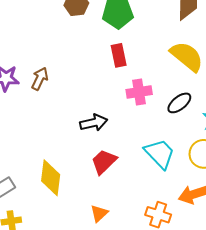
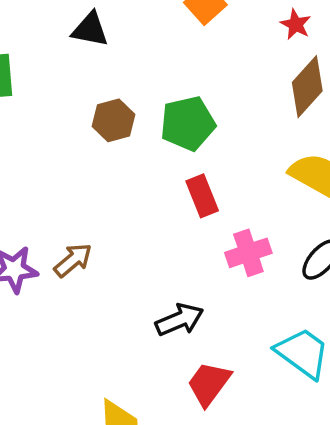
brown arrow: (40, 79) -> (73, 260), turned 35

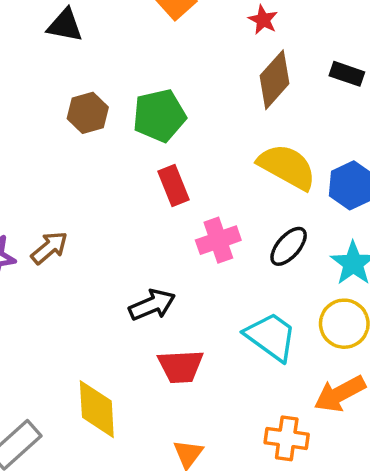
red trapezoid: (209, 384) -> (181, 366), turned -129

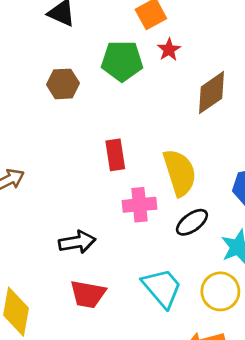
red star: (263, 20) -> (169, 50), moved
green pentagon: (159, 116) -> (122, 61), moved
yellow semicircle: (287, 167) -> (180, 173), moved, turned 30

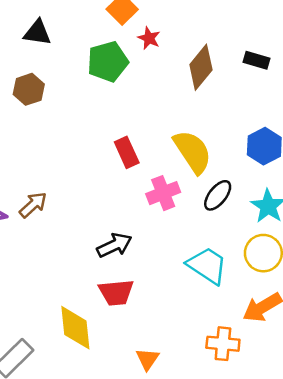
brown hexagon: (63, 84) -> (29, 89), moved
red trapezoid: (88, 294) -> (116, 292), moved

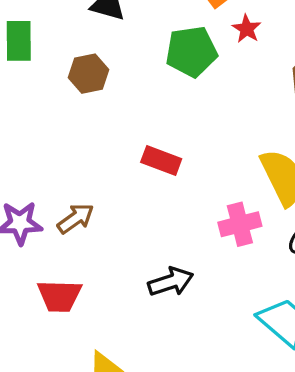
red rectangle: (127, 152) -> (161, 161), moved, turned -52
red trapezoid: (116, 292) -> (59, 296), moved

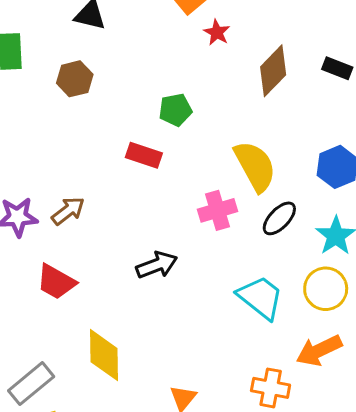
green pentagon: (191, 52) -> (175, 110), moved, size x0.7
red trapezoid: (59, 296) -> (56, 282), turned 30

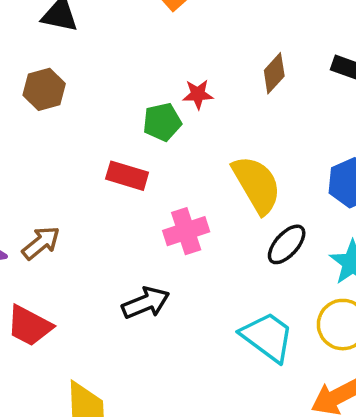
red star: (217, 32) -> (198, 94), moved, turned -30
brown diamond: (273, 71) -> (274, 73), size x0.7
pink cross: (218, 210) -> (186, 231), moved

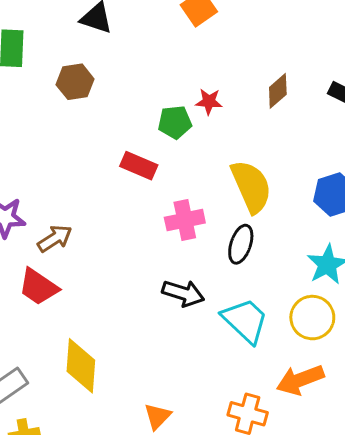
brown arrow: (41, 243) -> (55, 238), moved
black ellipse: (287, 244) -> (241, 244), moved, turned -30
black arrow: (146, 303) -> (183, 293), moved, turned 33

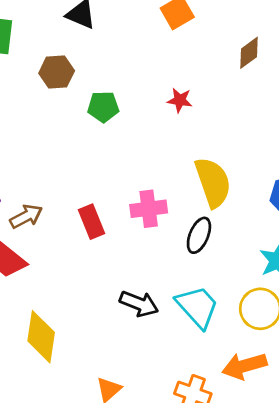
brown diamond: (278, 91) -> (249, 53), moved
green pentagon: (175, 122) -> (103, 107), moved
red rectangle: (139, 166) -> (92, 222), moved, turned 40
black arrow: (183, 293) -> (139, 304), moved

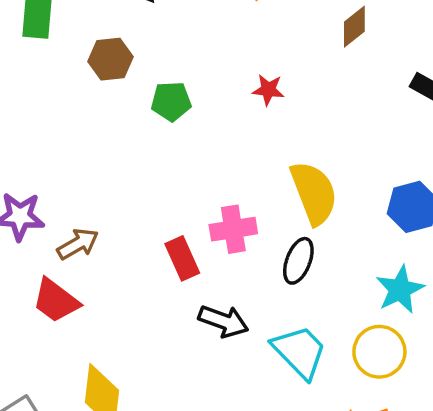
red rectangle: (92, 222) -> (182, 258), moved
black arrow: (139, 304) -> (223, 321), moved

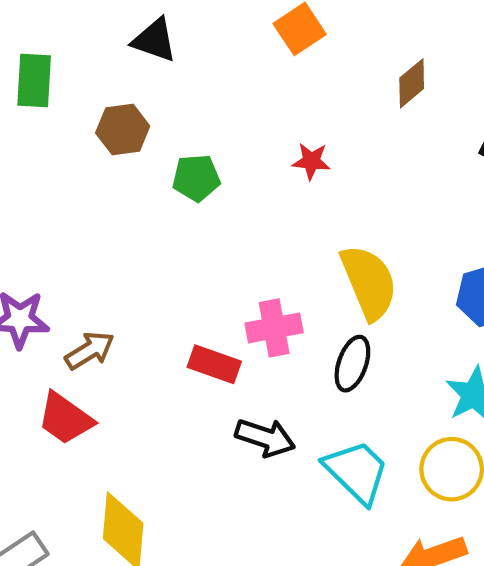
red rectangle: (182, 258) -> (214, 364), turned -45

